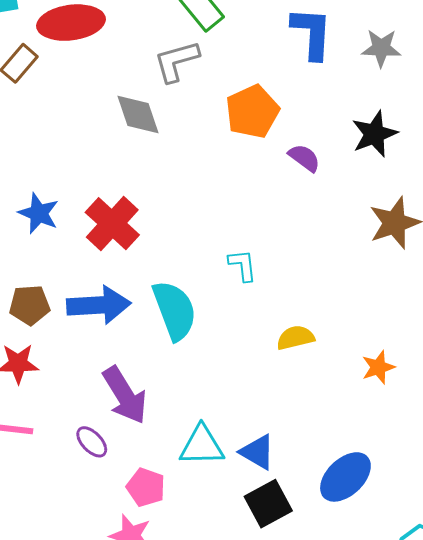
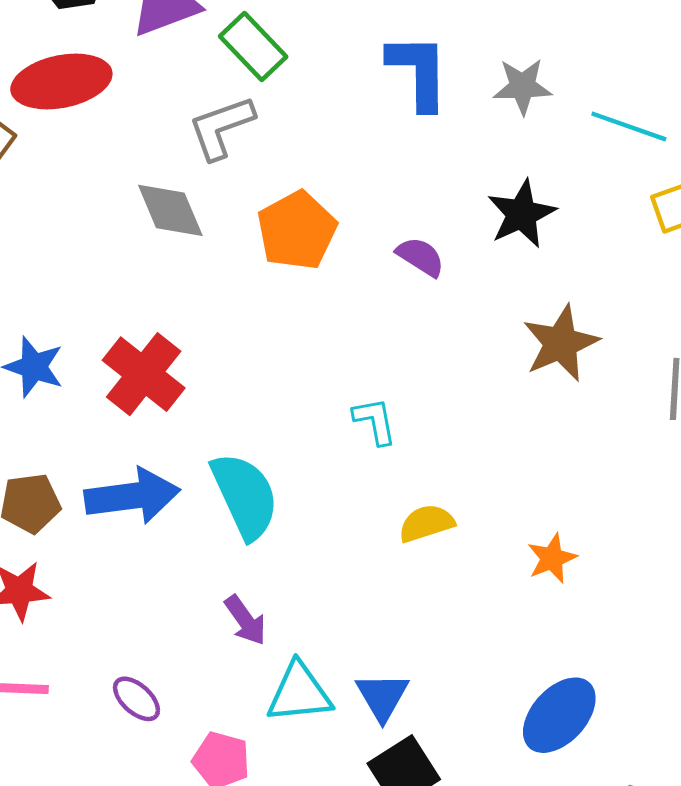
orange pentagon: (252, 112) -> (297, 231), moved
cyan L-shape: (243, 265) -> (375, 421), moved
purple arrow: (125, 395) -> (245, 620), moved, size x0.6
blue triangle: (257, 452) -> (382, 696), turned 33
blue ellipse: (345, 477) -> (559, 715), moved

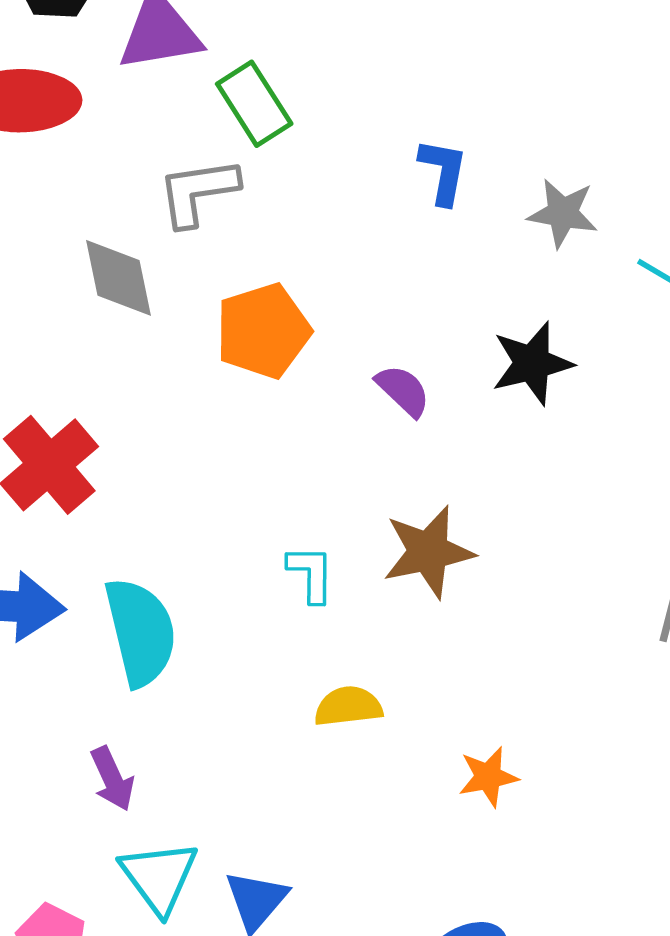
blue L-shape: (418, 72) -> (443, 172), size x0.7
brown star: (561, 343) -> (428, 552), moved
cyan triangle: (299, 693) -> (159, 877), turned 48

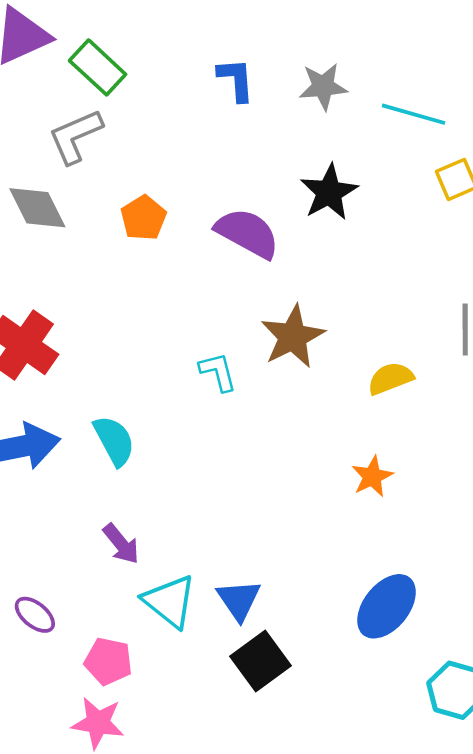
orange pentagon: (263, 331) -> (143, 218), size x0.7
purple semicircle: (403, 390) -> (247, 233), size x1.6
cyan semicircle: (141, 632) -> (114, 441), size x0.7
yellow semicircle: (348, 706) -> (390, 378), moved

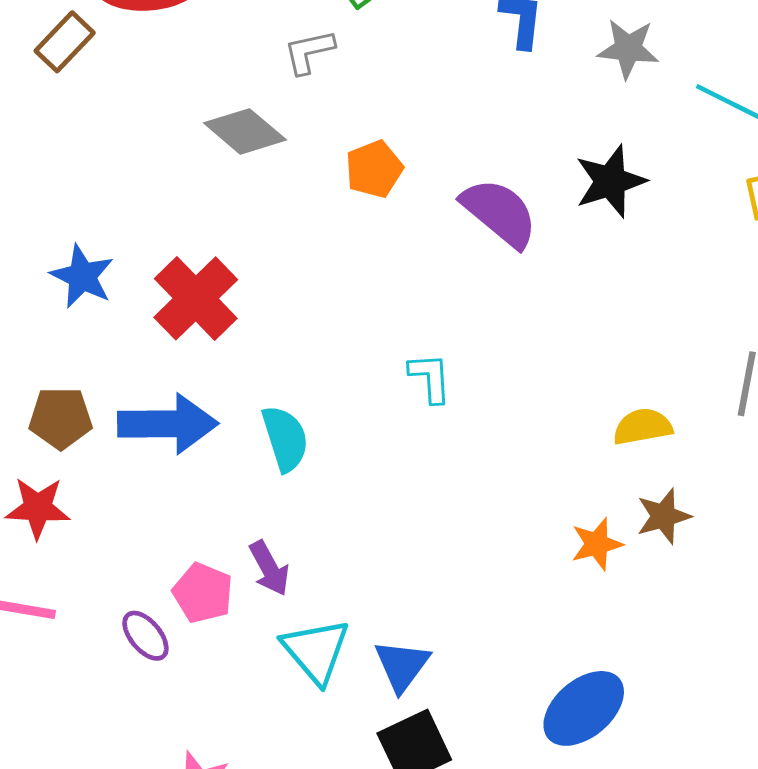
gray L-shape: (75, 136) -> (309, 52), size x0.7
gray diamond: (37, 208) -> (245, 131), turned -34
brown star: (293, 337) -> (663, 516), moved, size x0.7
pink pentagon: (108, 661) -> (203, 593), moved

